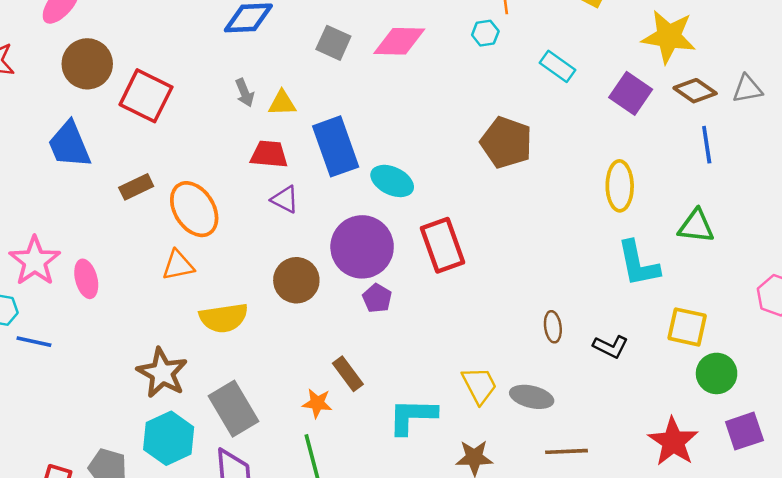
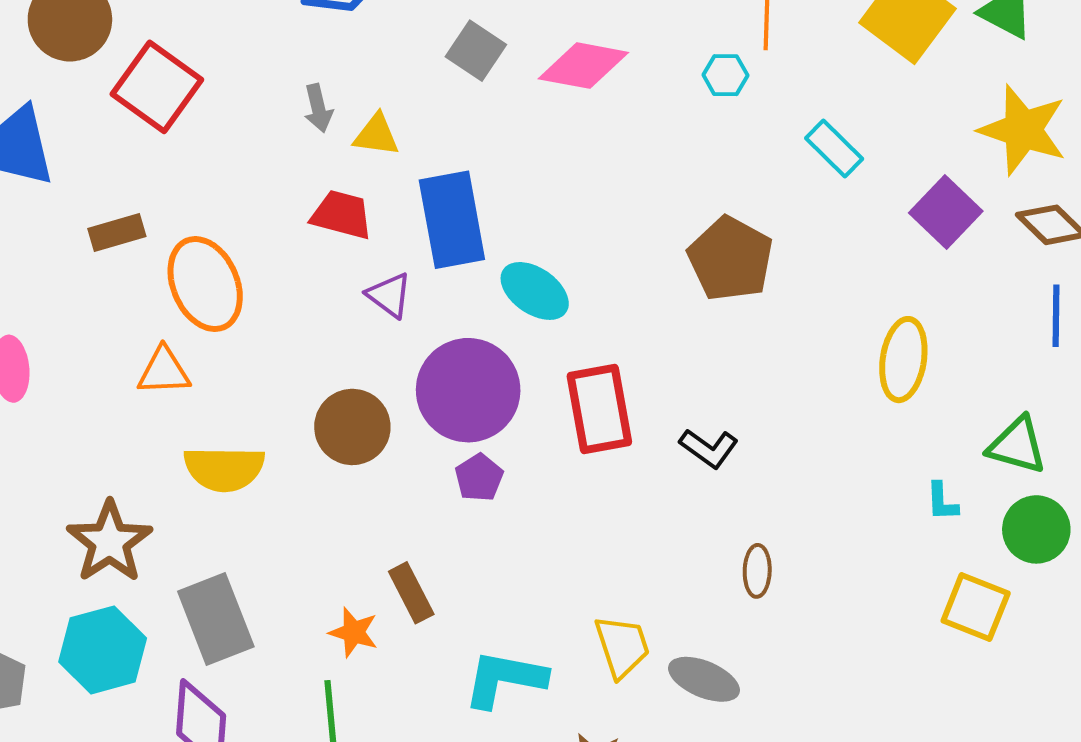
purple triangle: (285, 199) -> (389, 295), moved
cyan L-shape: (638, 264) -> (942, 502), moved, size x0.5
black L-shape: (611, 347) -> (709, 448), moved
green circle: (717, 373) -> (1036, 529), moved

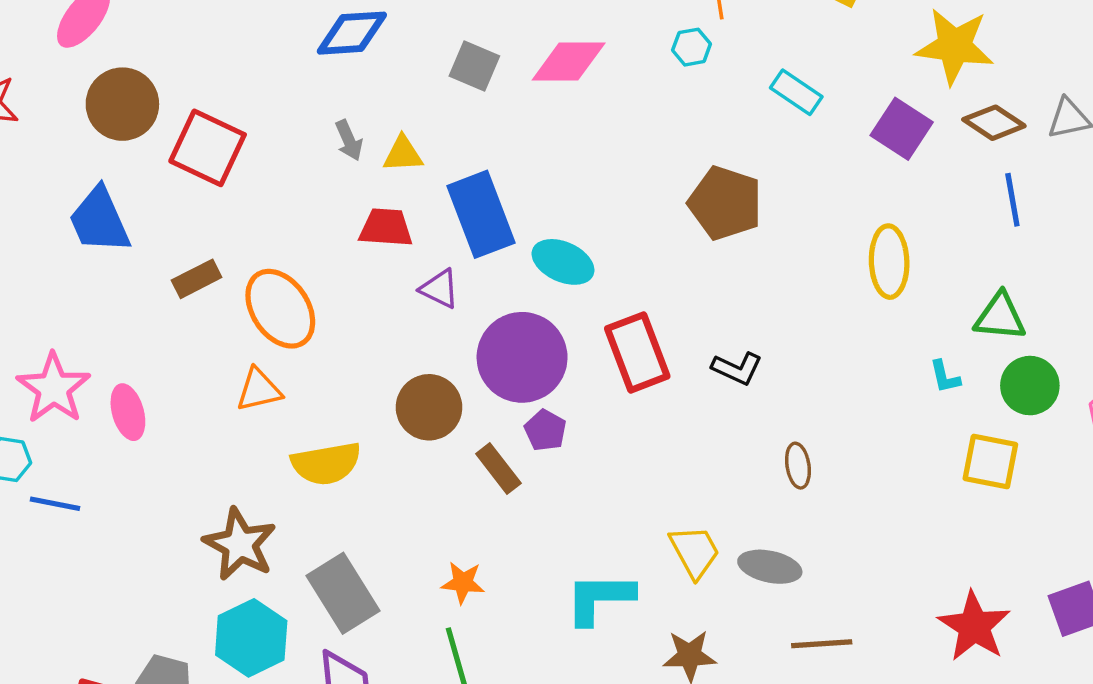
brown rectangle: (411, 593) -> (498, 468), moved

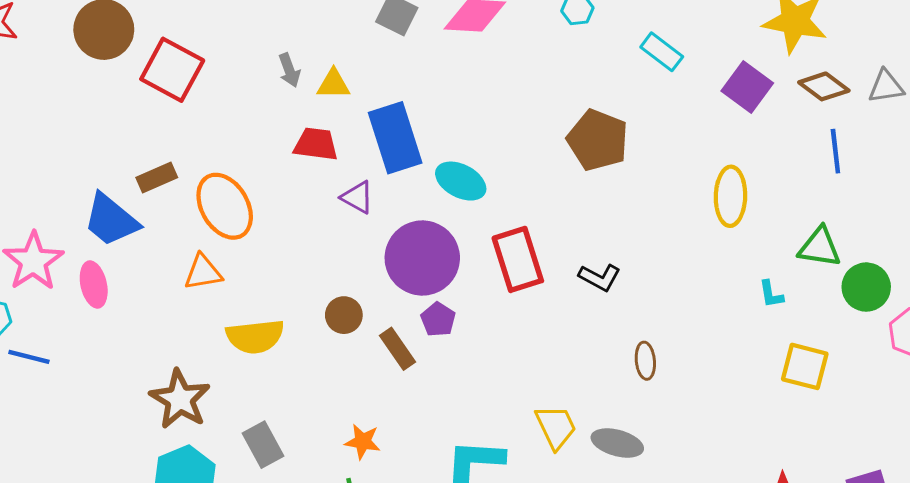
blue trapezoid: (99, 220) -> (111, 220), moved, turned -30
green circle: (1030, 386) -> (866, 287), moved
brown circle: (429, 407) -> (344, 315), moved, size x0.7
gray rectangle: (343, 593) -> (263, 445), size x0.7

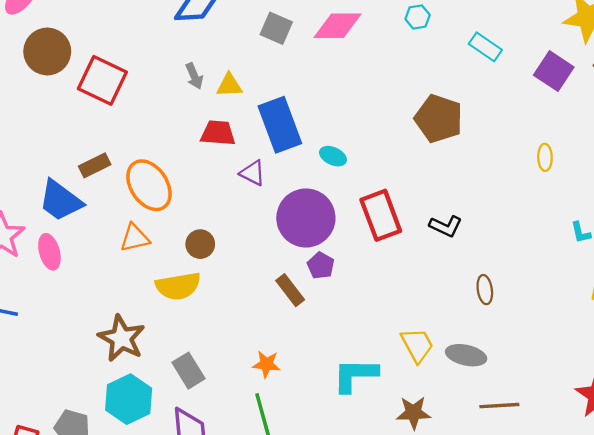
cyan ellipse: (461, 181) -> (333, 156), size x0.7
yellow ellipse: (730, 196) -> (545, 157), size x0.6
brown circle: (344, 315) -> (200, 244), moved

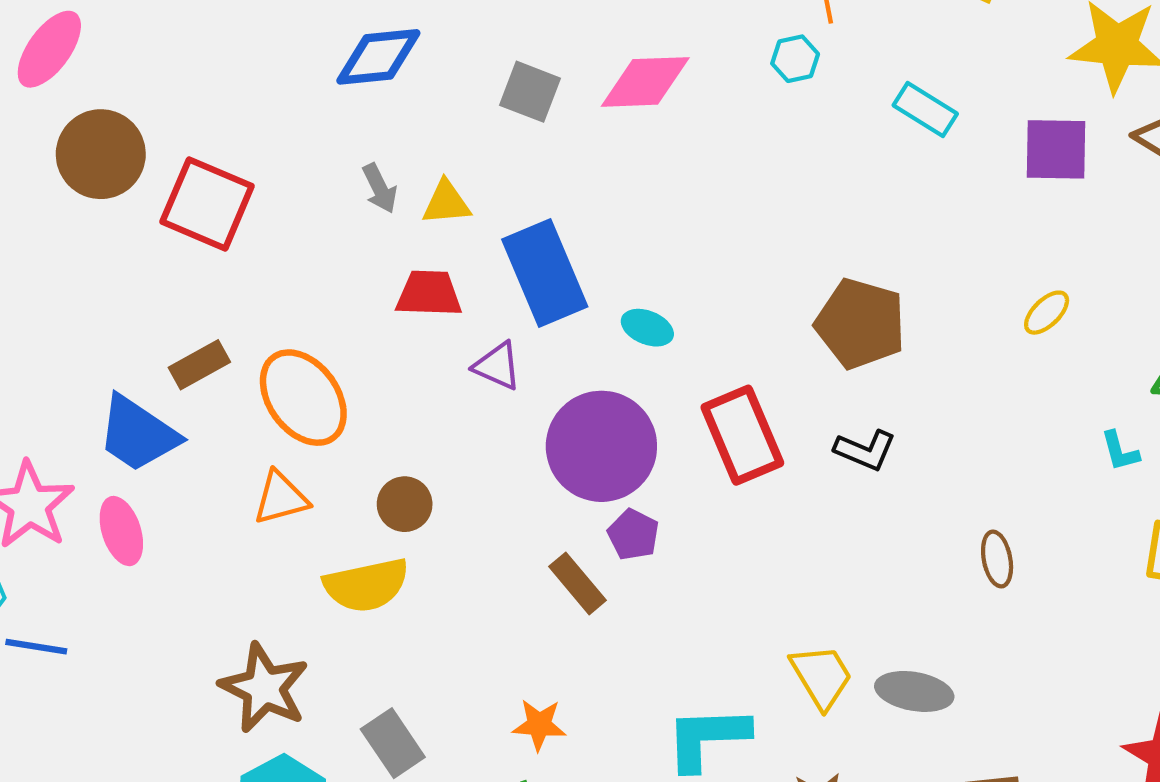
purple square: (554, 71) -> (1056, 149), turned -30
brown pentagon: (439, 119) -> (860, 324), moved
yellow ellipse: (545, 157) -> (1047, 313), turned 50
brown ellipse: (485, 290) -> (997, 559), moved

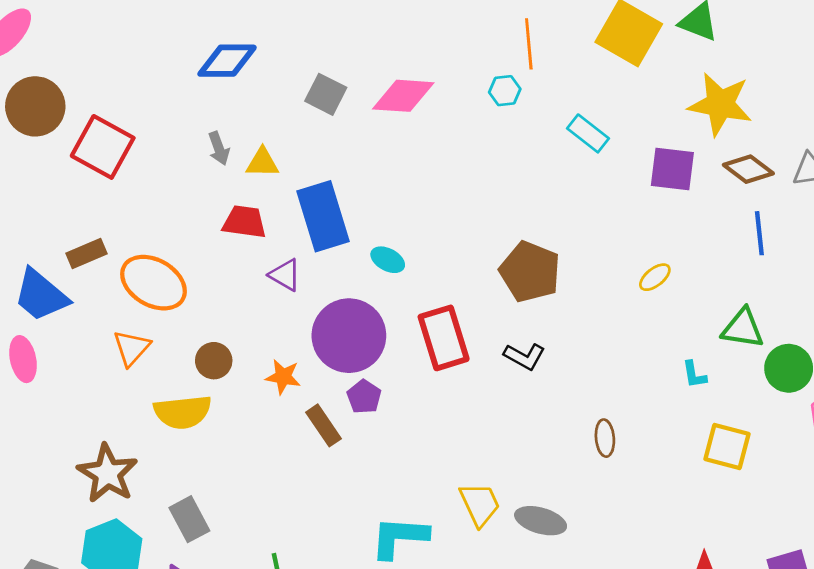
orange ellipse: (303, 398) -> (154, 283), turned -30
orange triangle: (281, 498) -> (132, 348), turned -39
orange star: (539, 725) -> (283, 377), moved

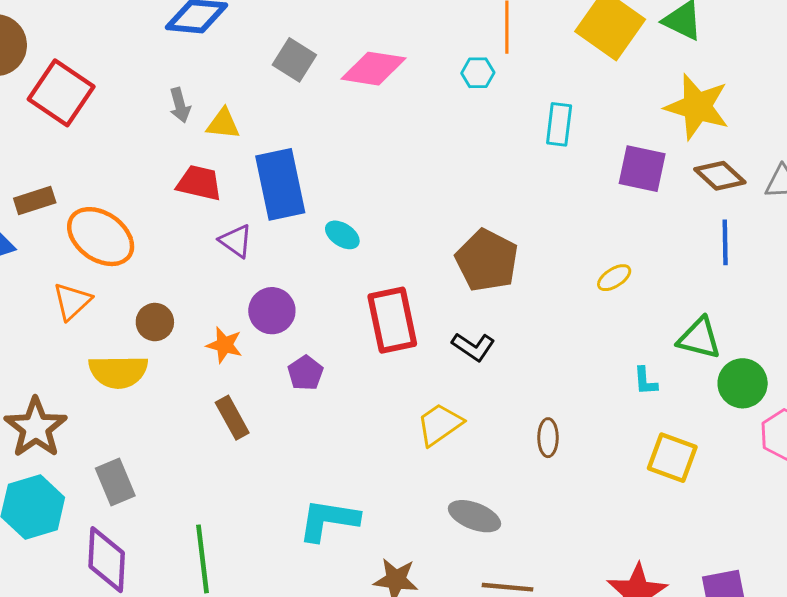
cyan rectangle: (588, 133) -> (559, 124), turned 54
purple circle: (349, 336) -> (272, 311), moved, size x0.6
brown rectangle: (324, 425) -> (232, 418), moved
yellow trapezoid: (480, 504) -> (440, 424), moved, turned -105

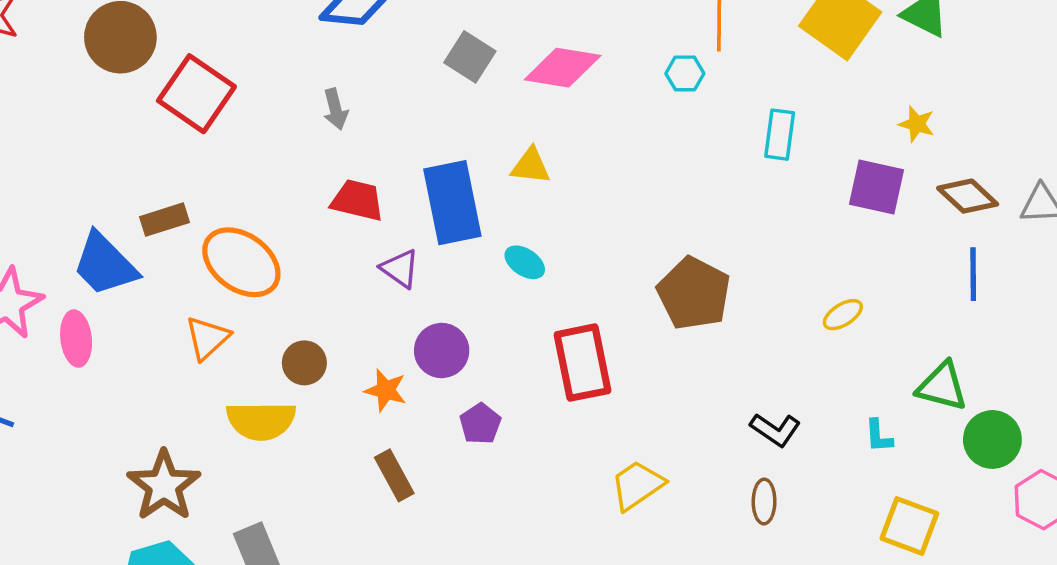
yellow star: (697, 107) -> (917, 124), moved, size x0.5
yellow triangle: (223, 124) -> (531, 166), moved
black L-shape: (473, 347) -> (775, 430), moved

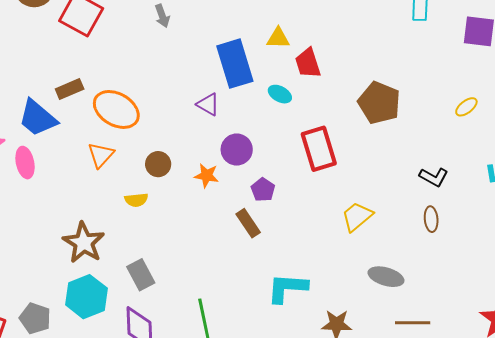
red trapezoid: (357, 200) -> (308, 63), moved, turned -116
yellow semicircle: (261, 421) -> (136, 200), size x0.6
brown rectangle: (394, 475) -> (248, 223), moved

